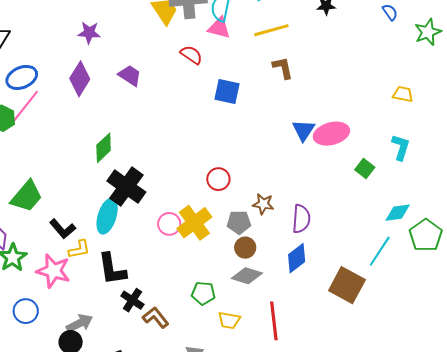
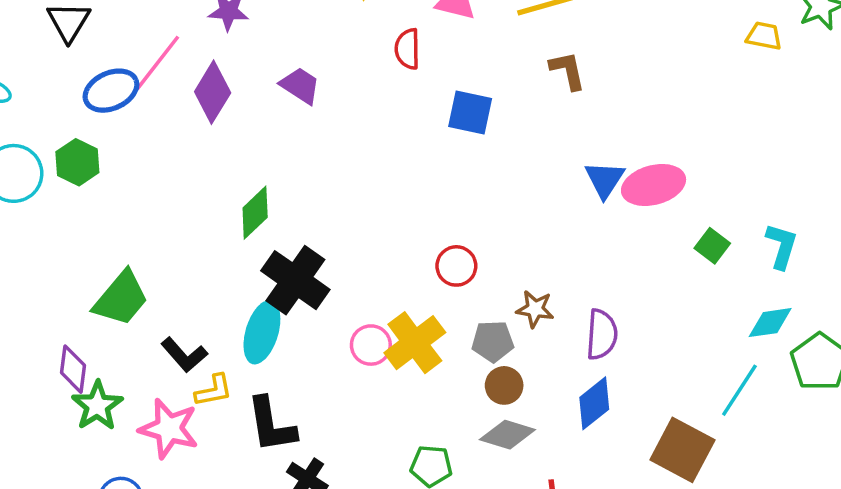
red semicircle: (191, 55) -> (407, 49), turned -125
yellow trapezoid: (403, 94) -> (764, 36), moved
pink line: (26, 106) -> (158, 63), moved
cyan L-shape: (401, 147) -> (782, 246), moved

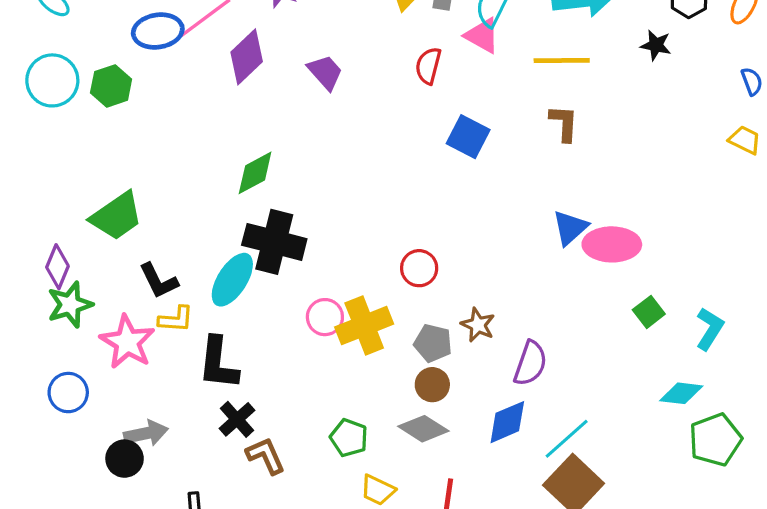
black cross: (295, 280) -> (274, 242), turned -36
cyan line: (739, 390) -> (567, 439), moved

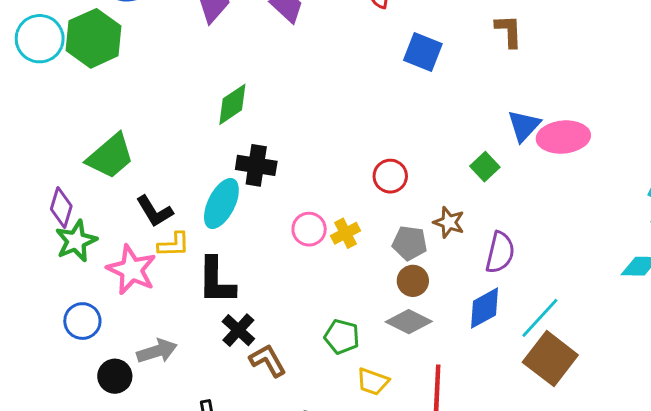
green hexagon: (111, 86) -> (94, 38), size x1.5
black cross: (274, 242) -> (256, 165), size x0.7
green square: (649, 312) -> (485, 167), moved
yellow cross: (364, 326) -> (345, 233), size x0.6
black circle: (125, 459) -> (115, 376), moved

